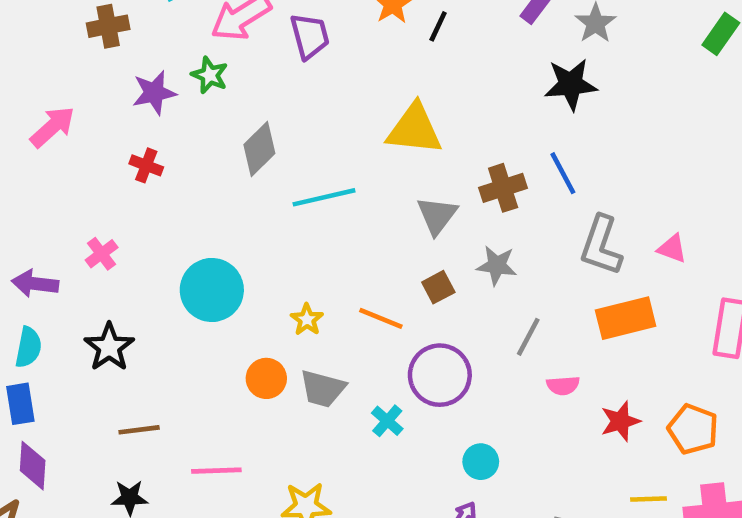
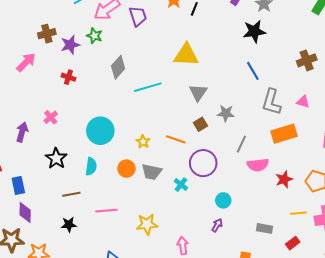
brown cross: (108, 26) -> (47, 34), moved
brown cross: (503, 188) -> (307, 60), moved
purple arrow: (35, 284) -> (22, 132), turned 102
cyan semicircle: (28, 347) -> (91, 167), moved
pink semicircle: (563, 386) -> (258, 165), size x1.5

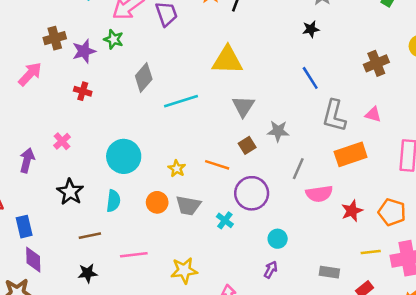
black star: (254, 31) -> (311, 29), size x0.6

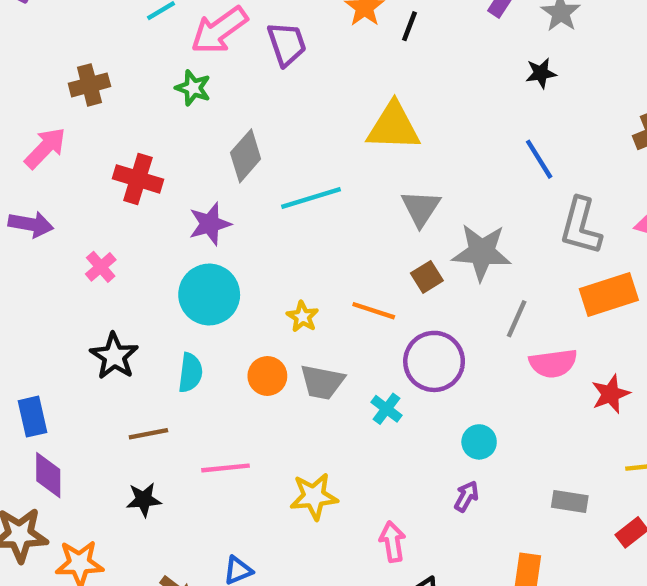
purple star: (84, 51) -> (210, 224), moved
red cross: (83, 91) -> (138, 179), size x1.5
gray star: (278, 131) -> (482, 252), size x1.5
purple arrow: (27, 160) -> (31, 224), moved, turned 85

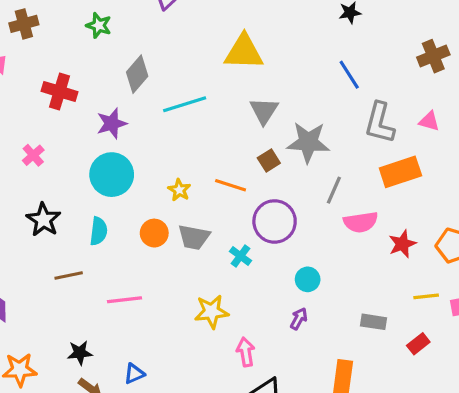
yellow star: (314, 496) -> (211, 312), moved
black star: (144, 500) -> (80, 353), moved

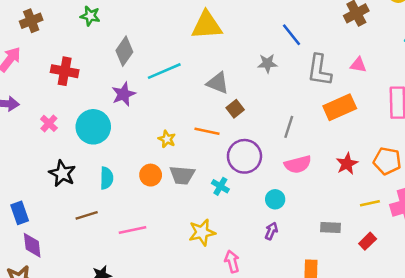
gray triangle: (264, 111) -> (218, 83), moved, turned -35
purple star: (112, 124) -> (124, 94), moved
gray star: (308, 142) -> (267, 63), moved, size x0.6
cyan circle: (112, 175) -> (93, 127), moved
pink semicircle: (361, 222) -> (298, 164), moved

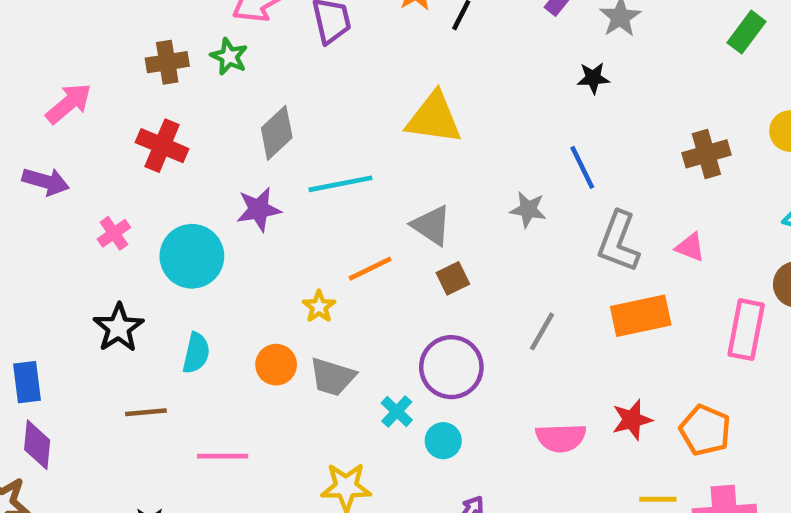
brown cross: (31, 21) -> (167, 62), moved
orange line: (207, 131) -> (370, 269), moved, turned -50
pink semicircle: (298, 164) -> (561, 438), moved
cyan circle: (275, 199) -> (443, 441), moved

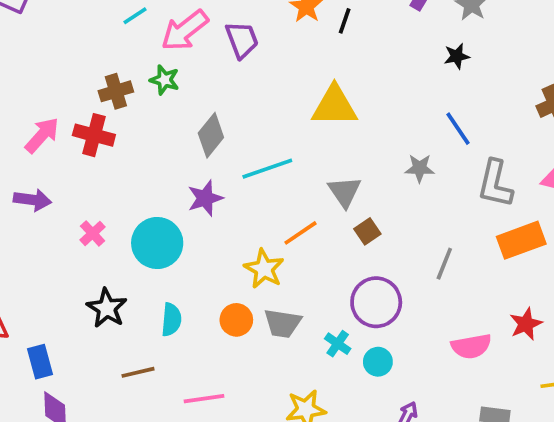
red cross: (162, 146) -> (94, 135), moved
gray triangle: (432, 225) -> (345, 192), turned 30
yellow star: (319, 307) -> (264, 269), size x1.5

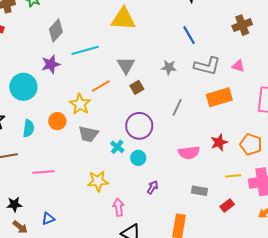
gray star: (420, 168) -> (169, 67), moved
gray L-shape: (495, 184) -> (207, 66), turned -92
orange circle: (236, 320) -> (57, 121), moved

